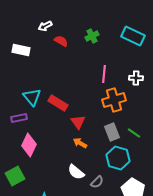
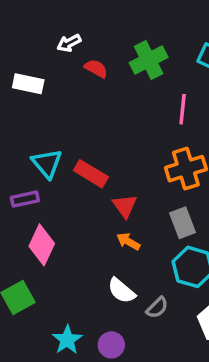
green cross: (92, 36) -> (149, 60), size x1.5
pink line: (104, 74) -> (183, 109), moved

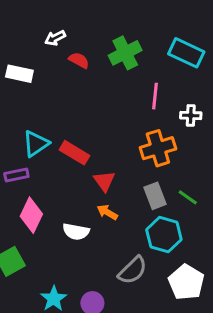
cyan triangle: (47, 163) -> (36, 144), turned 36
white semicircle: (121, 291) -> (76, 232), moved, turned -30
gray semicircle: (157, 308) -> (133, 270), size x1.5

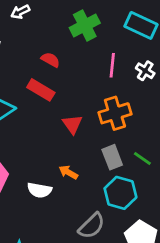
red semicircle: (79, 60) -> (50, 60), moved
white cross: (191, 115) -> (145, 71), moved, turned 30
red rectangle: (75, 153) -> (41, 90), moved
red triangle: (104, 181) -> (72, 124), moved

